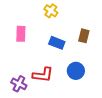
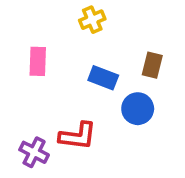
yellow cross: (51, 11) -> (92, 20), turned 32
blue circle: (76, 71) -> (138, 109), moved

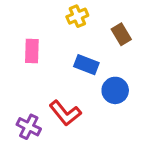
brown rectangle: (152, 65) -> (121, 34), moved, turned -45
red L-shape: (78, 136) -> (65, 113), turned 44

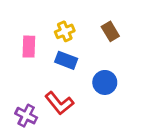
yellow cross: (77, 16) -> (65, 31), moved
blue rectangle: (86, 65) -> (66, 60), moved

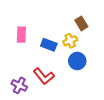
yellow cross: (65, 31) -> (70, 41), moved

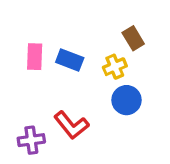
blue rectangle: (49, 45) -> (70, 60), moved
purple cross: (19, 85) -> (31, 140), turned -35

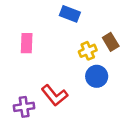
brown rectangle: (133, 38) -> (111, 42), moved
blue rectangle: (70, 60) -> (70, 14), moved

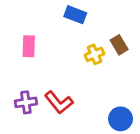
blue circle: (97, 76) -> (120, 119), moved
purple cross: (24, 107) -> (26, 102), moved

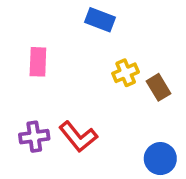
brown rectangle: (119, 45) -> (158, 87), moved

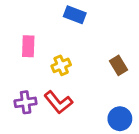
yellow cross: (126, 73) -> (61, 65), moved

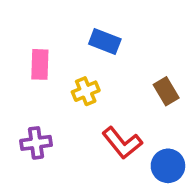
blue rectangle: (75, 15) -> (105, 42), moved
red L-shape: (58, 102) -> (122, 143), moved

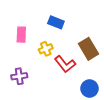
brown rectangle: (166, 91) -> (89, 49), size x1.5
red L-shape: (122, 143) -> (65, 64), moved

